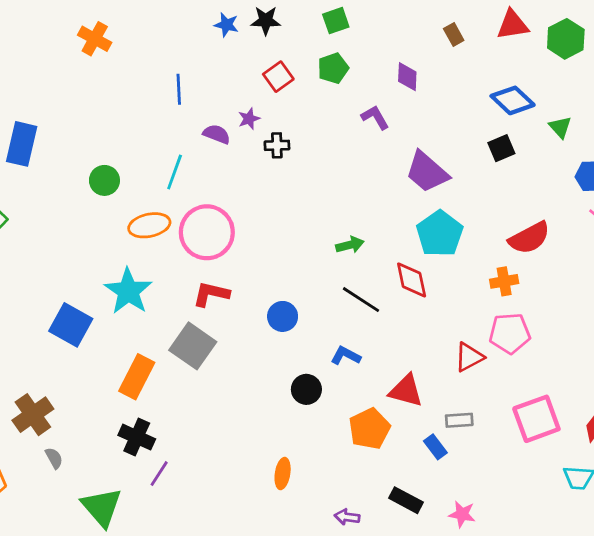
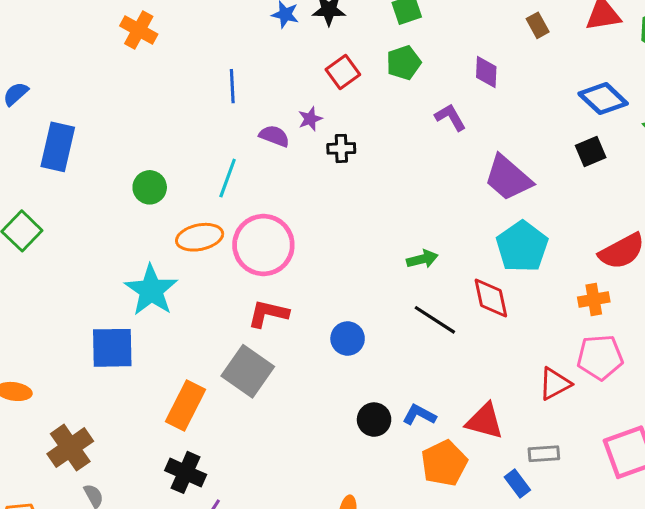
cyan star: (128, 291) -> (151, 290), moved
blue square: (71, 325) -> (112, 348), turned -30
blue L-shape: (346, 356) -> (419, 415), moved

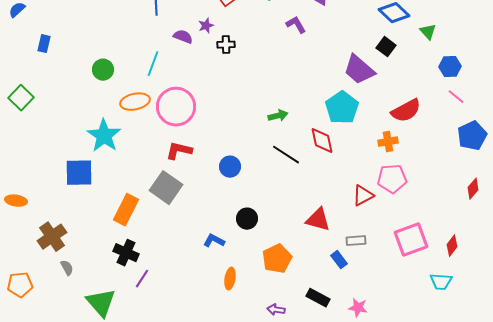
blue rectangle: (58, 147) -> (44, 44), size x0.6
black square: (591, 152) -> (386, 47), turned -30
purple trapezoid: (508, 178) -> (359, 70), moved
blue L-shape: (419, 415) -> (214, 241), moved
orange pentagon: (444, 463) -> (277, 259), moved

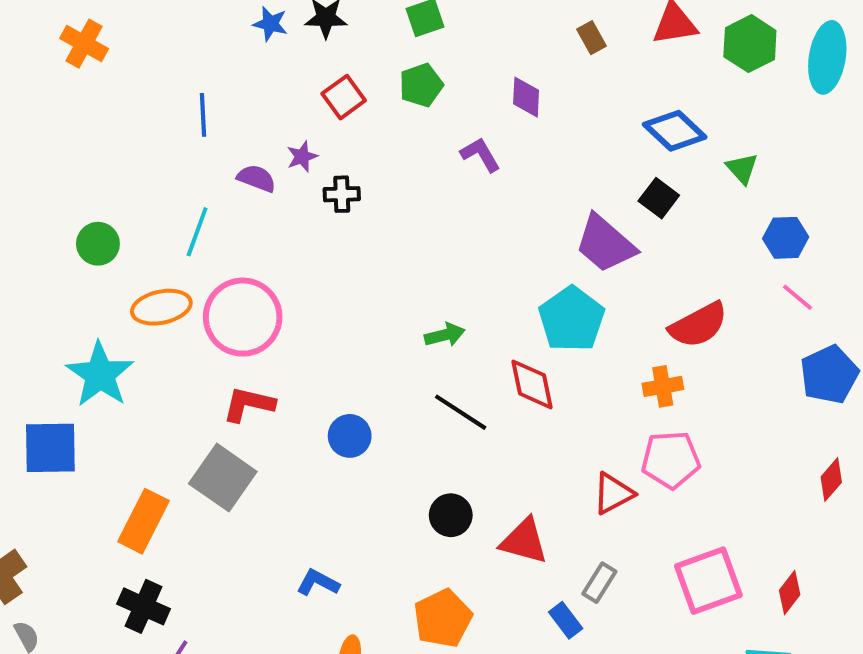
black circle: (247, 219) -> (451, 515), moved
gray rectangle: (356, 241) -> (599, 583), turned -54

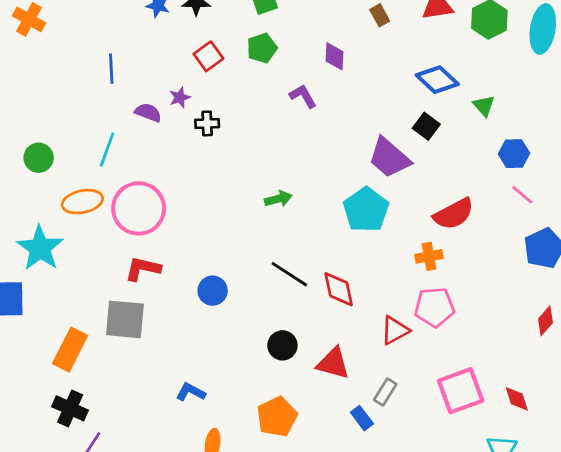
green arrow: (445, 335) -> (278, 199), moved
red diamond: (532, 384) -> (339, 289), moved
gray square: (223, 478) -> (125, 319), turned -30
red diamond: (790, 593) -> (517, 399), turned -56

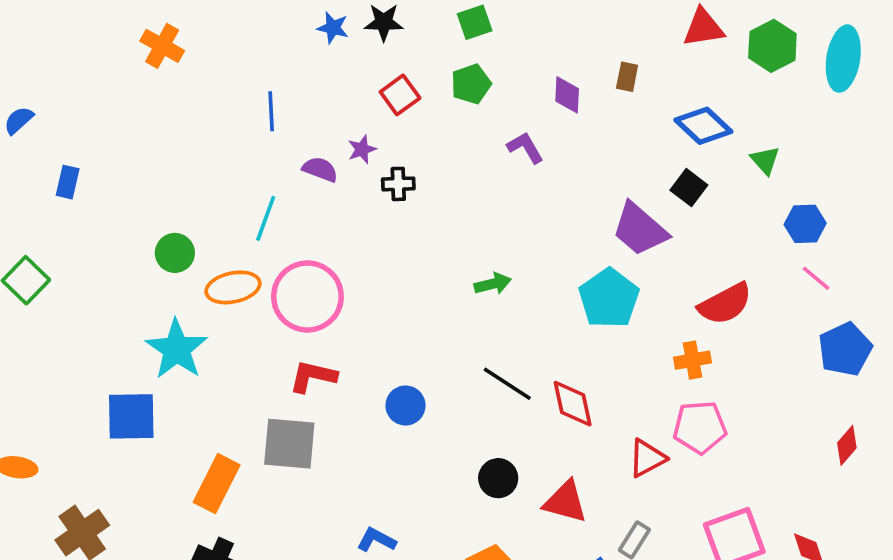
brown rectangle: (380, 15) -> (627, 77), moved, turned 40
green circle: (39, 158) -> (175, 253), moved

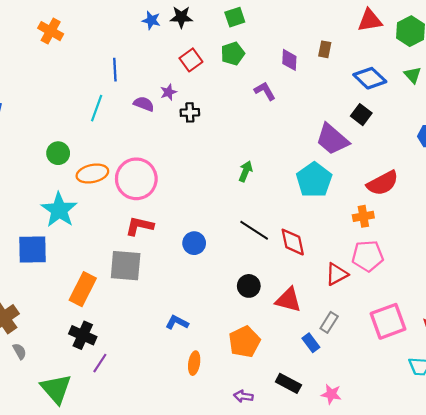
green triangle: (765, 160) -> (413, 75), moved
cyan line: (266, 218) -> (97, 108), moved
green arrow: (493, 284) -> (246, 171), turned -54

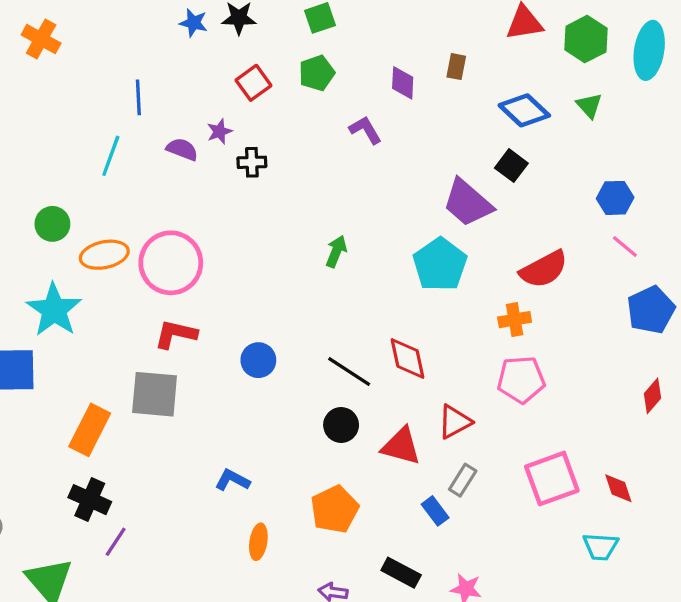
black line: (254, 230) -> (349, 371), moved
red triangle: (337, 274) -> (455, 422), moved

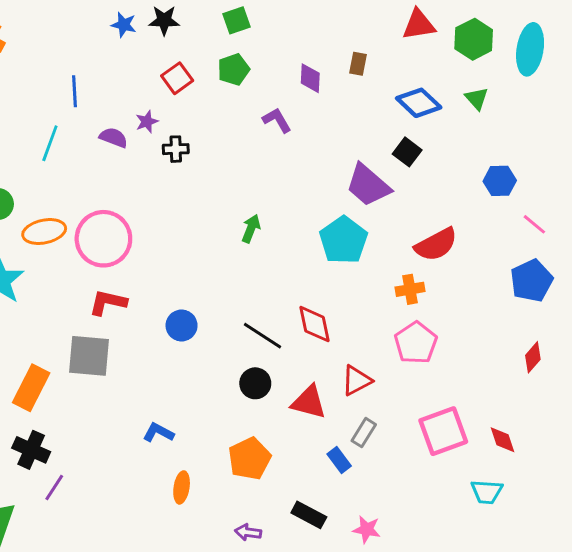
pink line: (625, 247) -> (534, 224), moved
pink pentagon: (521, 380) -> (416, 343), turned -30

